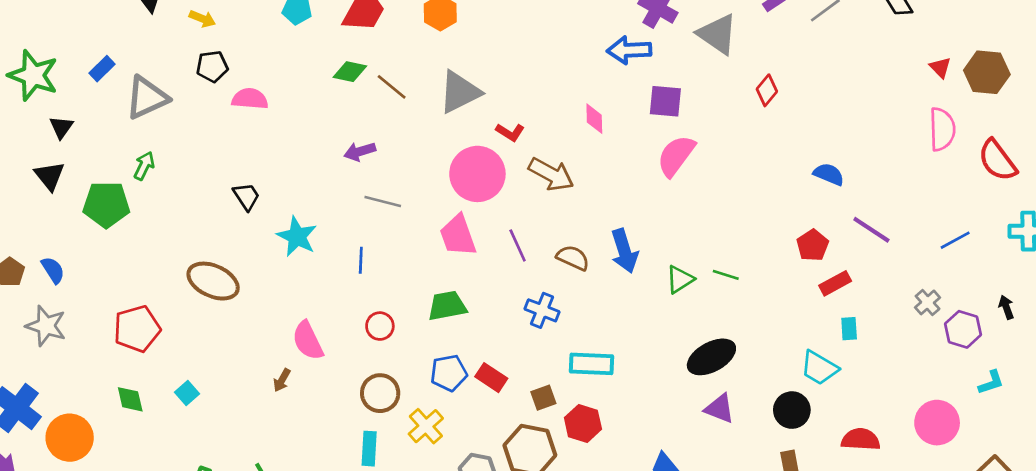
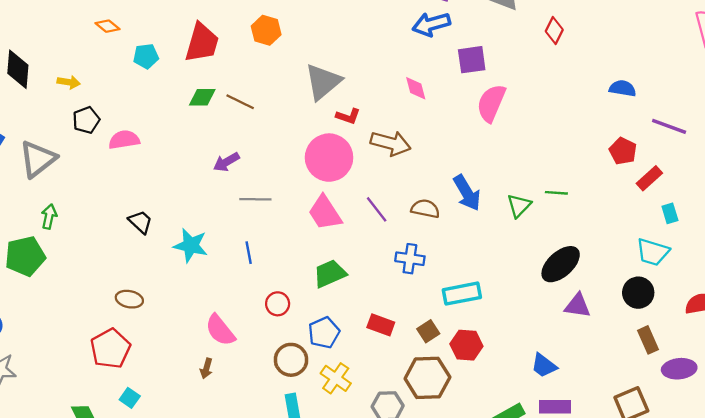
gray triangle: (460, 92) -> (323, 82), moved
brown ellipse: (213, 281) -> (129, 299), size x0.6
red pentagon: (137, 329) -> (110, 349), moved
blue pentagon: (449, 373) -> (324, 333), moved

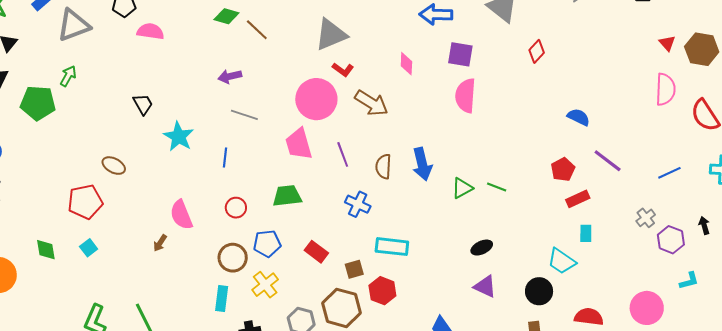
pink semicircle: (491, 103) -> (465, 96), turned -36
brown semicircle: (425, 209) -> (383, 166), turned -115
black ellipse: (561, 264) -> (482, 248), size x0.6

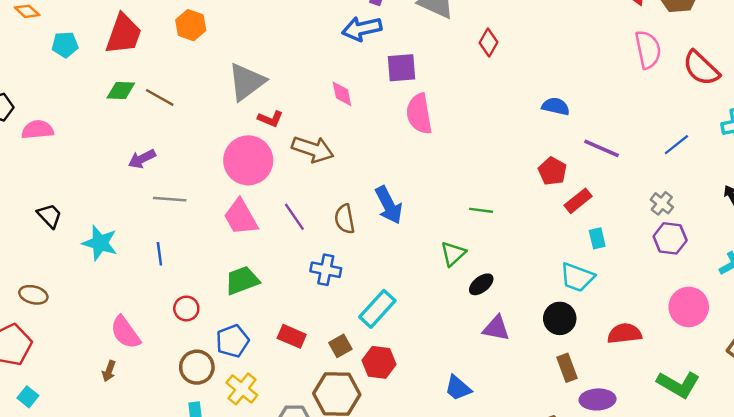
green triangle: (462, 188) -> (453, 254), moved
purple hexagon: (671, 240) -> (670, 238), moved
cyan rectangle: (392, 247) -> (377, 309), turned -40

